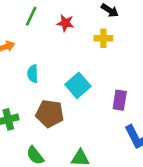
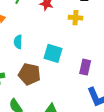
cyan square: (78, 85) -> (53, 53), turned -36

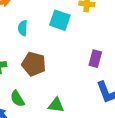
cyan square: (53, 53) -> (60, 20), moved

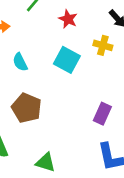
cyan semicircle: (23, 28) -> (20, 62), turned -40

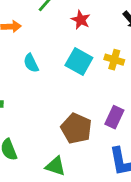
yellow cross: (103, 45) -> (114, 60), moved
brown pentagon: (27, 108) -> (76, 128), moved

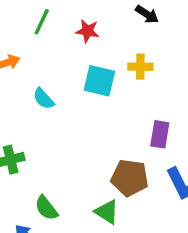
brown pentagon: (76, 128) -> (130, 178), moved
green triangle: (55, 166) -> (107, 212), turned 30

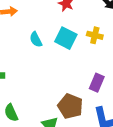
cyan semicircle: (44, 99) -> (36, 40), moved

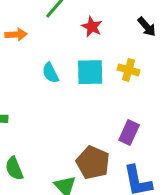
cyan square: (66, 38) -> (90, 72), turned -30

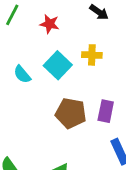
cyan square: (90, 72) -> (58, 65), turned -32
brown pentagon: (93, 163) -> (71, 113), moved

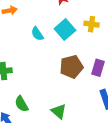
brown pentagon: (71, 113) -> (71, 67), turned -30

